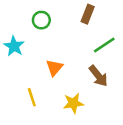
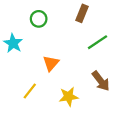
brown arrow: (98, 76) -> (101, 81), moved
yellow line: (32, 97) -> (30, 91), turned 56

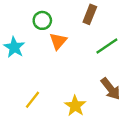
orange triangle: (51, 63) -> (58, 41), moved
yellow star: (69, 97) -> (75, 106), turned -30

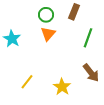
green circle: (42, 20) -> (46, 15), moved
green line: (107, 46) -> (88, 38), turned -36

